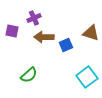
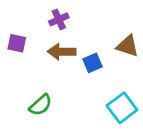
purple cross: (34, 18) -> (59, 19), moved

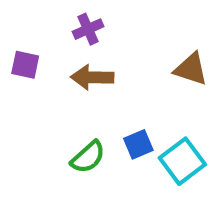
blue square: (92, 63) -> (138, 144), moved
green semicircle: (41, 105) -> (88, 157), moved

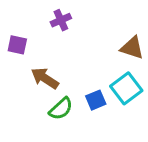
brown arrow: (92, 77) -> (45, 78), moved, turned 32
cyan square: (182, 161) -> (126, 88), moved

